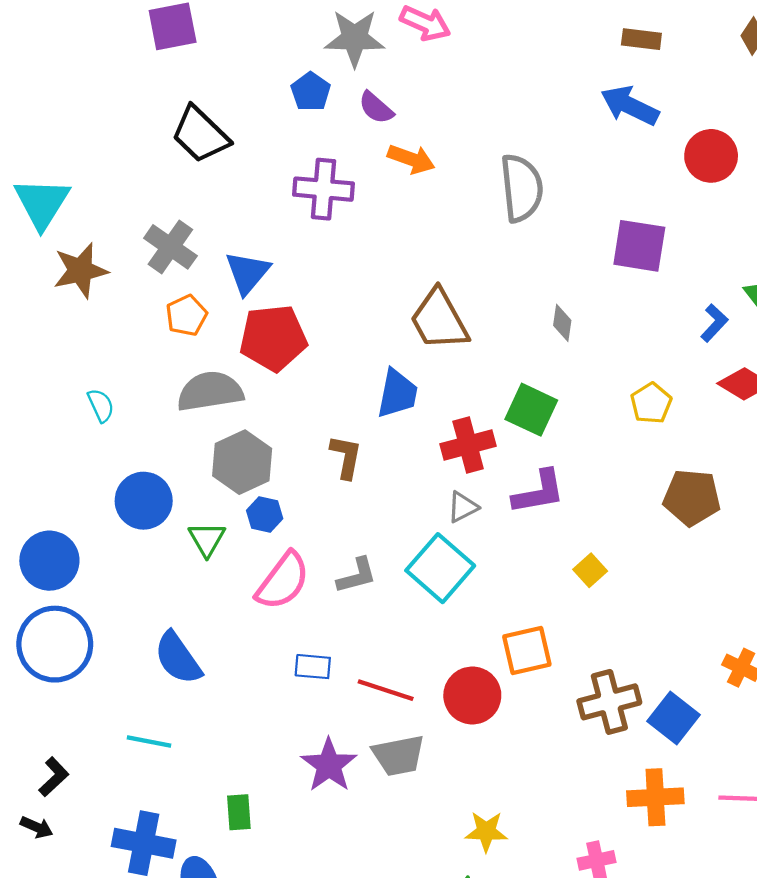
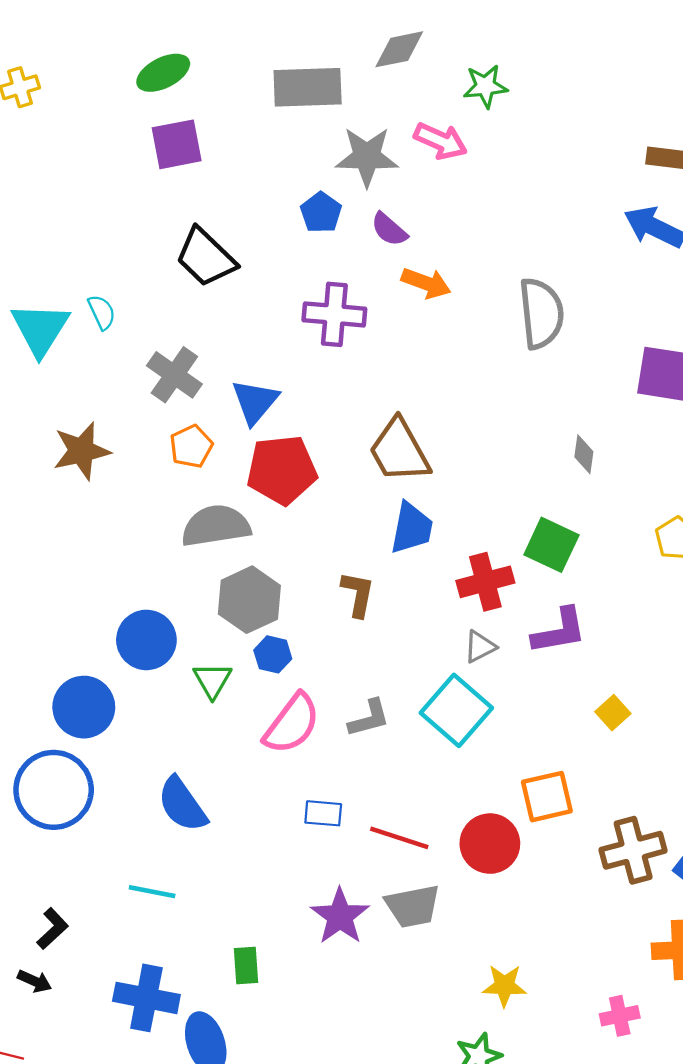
brown star: (80, 270) -> (82, 451), moved
brown trapezoid: (439, 320) -> (399, 451), moved
cyan semicircle: (101, 405) -> (102, 312), moved
blue circle: (49, 561) -> (84, 707), moved

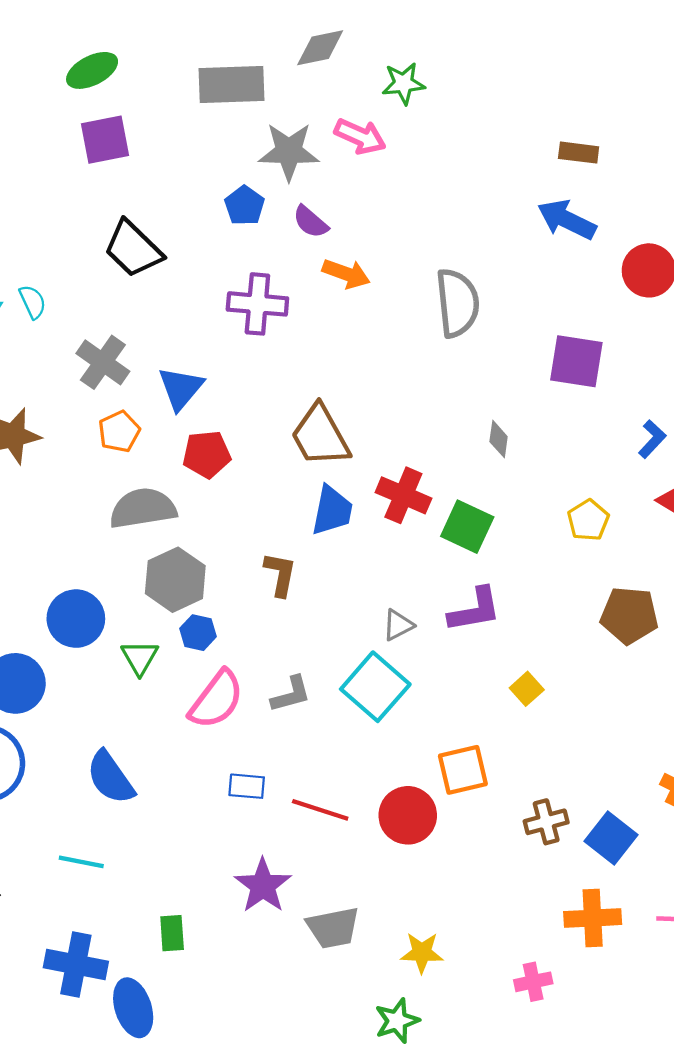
red pentagon: (282, 470) -> (207, 454), size x0.7
red cross: (485, 582) -> (403, 495), moved, turned 38
brown cross: (633, 850) -> (546, 822), size x0.7
gray trapezoid: (413, 906) -> (333, 928), moved

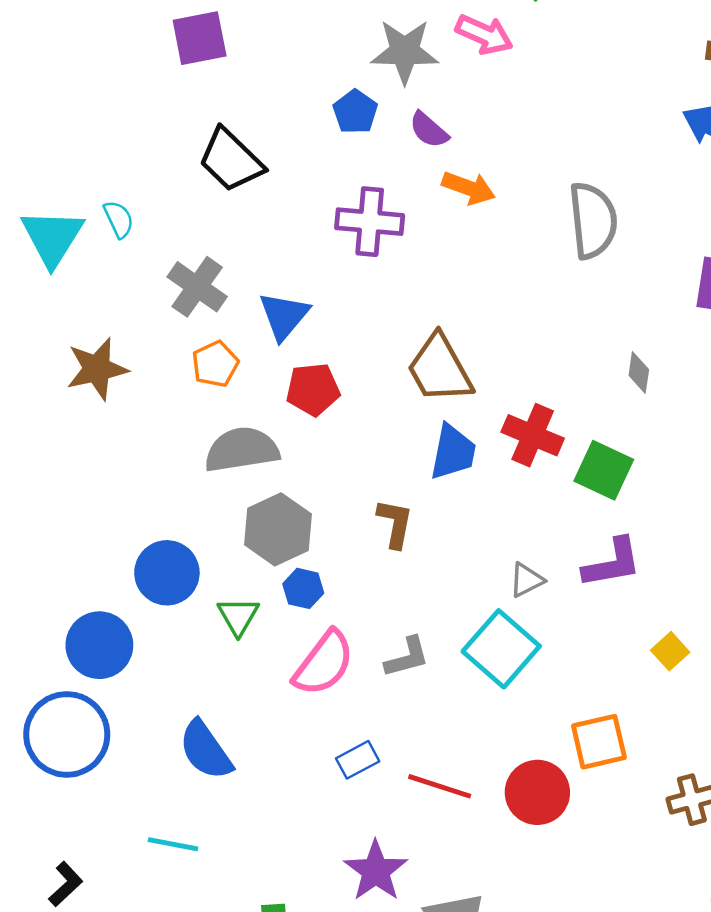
blue rectangle: (247, 786) -> (358, 760), turned -33

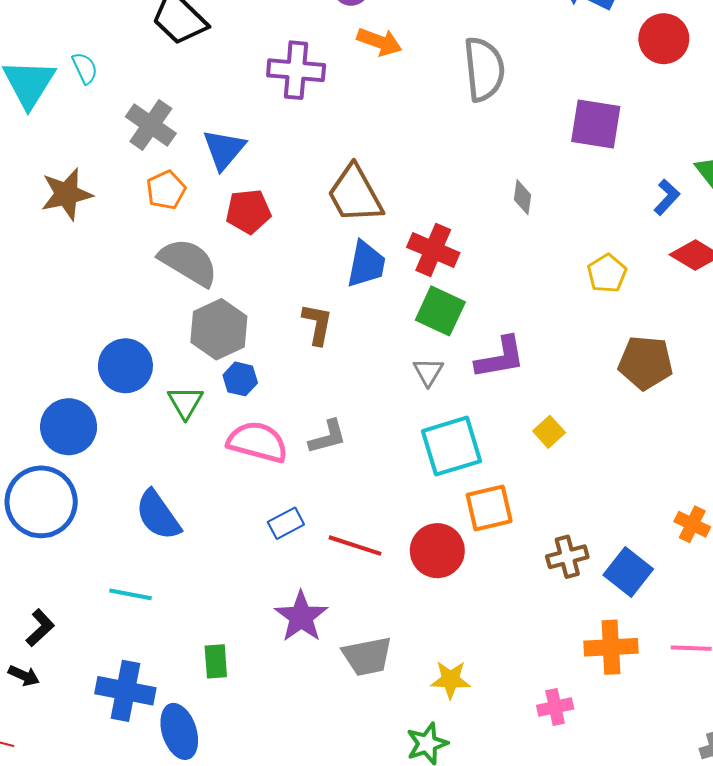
gray semicircle: (242, 450) -> (188, 262), turned 40
green square: (604, 470) -> (440, 311), moved
gray triangle: (527, 580) -> (428, 372), turned -32
cyan square: (501, 649) -> (451, 446), moved, turned 32
pink semicircle: (324, 663) -> (257, 442), turned -112

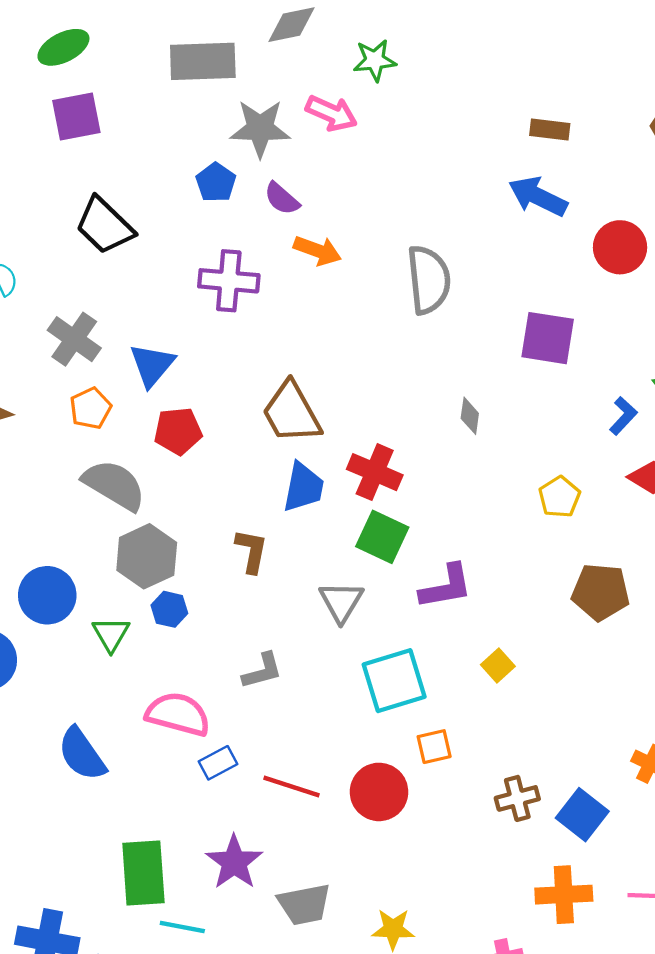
gray triangle: (428, 372) -> (341, 602), moved, size x1.4
pink semicircle: (257, 442) -> (178, 714), moved
orange square: (489, 508) -> (434, 747), size x0.7
cyan line: (131, 594) -> (182, 927), moved
green rectangle: (216, 661) -> (143, 873), moved, size x1.8

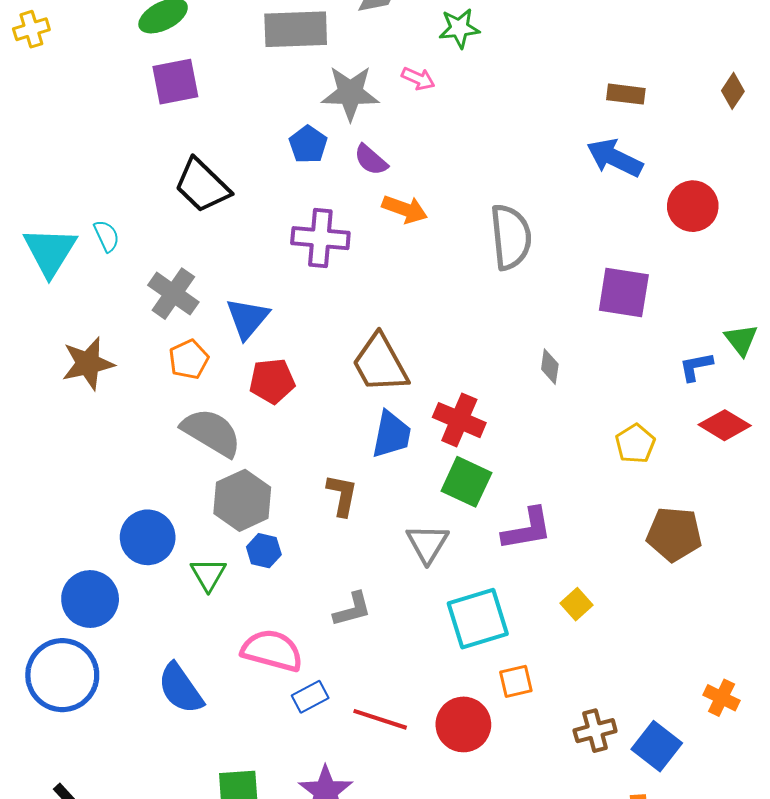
pink arrow: (331, 113) -> (418, 79), size x0.7
blue L-shape: (623, 416) -> (696, 367), turned -144

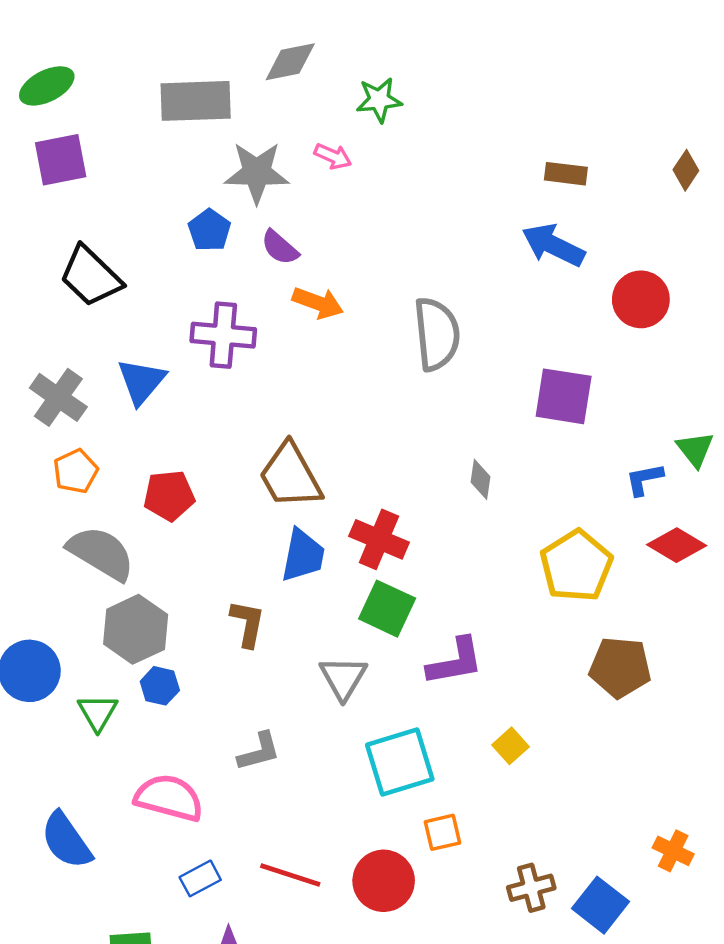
blue triangle: (247, 318) -> (141, 381), moved
yellow pentagon: (635, 444) -> (576, 566), size x1.6
blue rectangle: (310, 697) -> (200, 878), moved

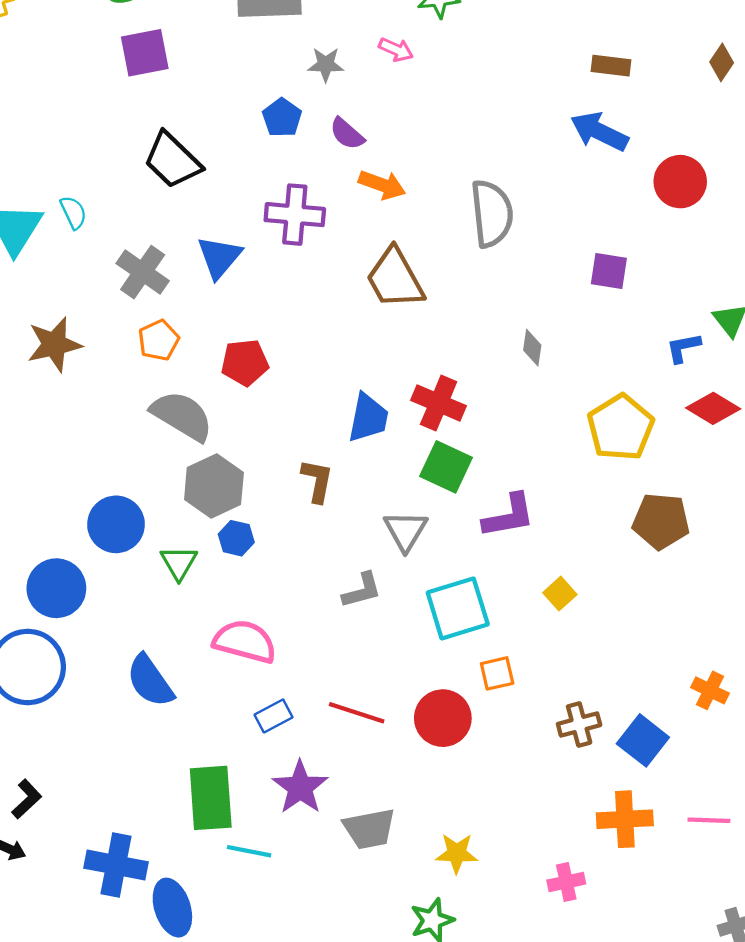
gray star: (257, 172) -> (326, 64), size x0.6
purple square: (564, 396) -> (609, 271), size x0.7
brown trapezoid: (290, 476) -> (395, 278), moved
gray L-shape: (259, 752) -> (362, 590), moved

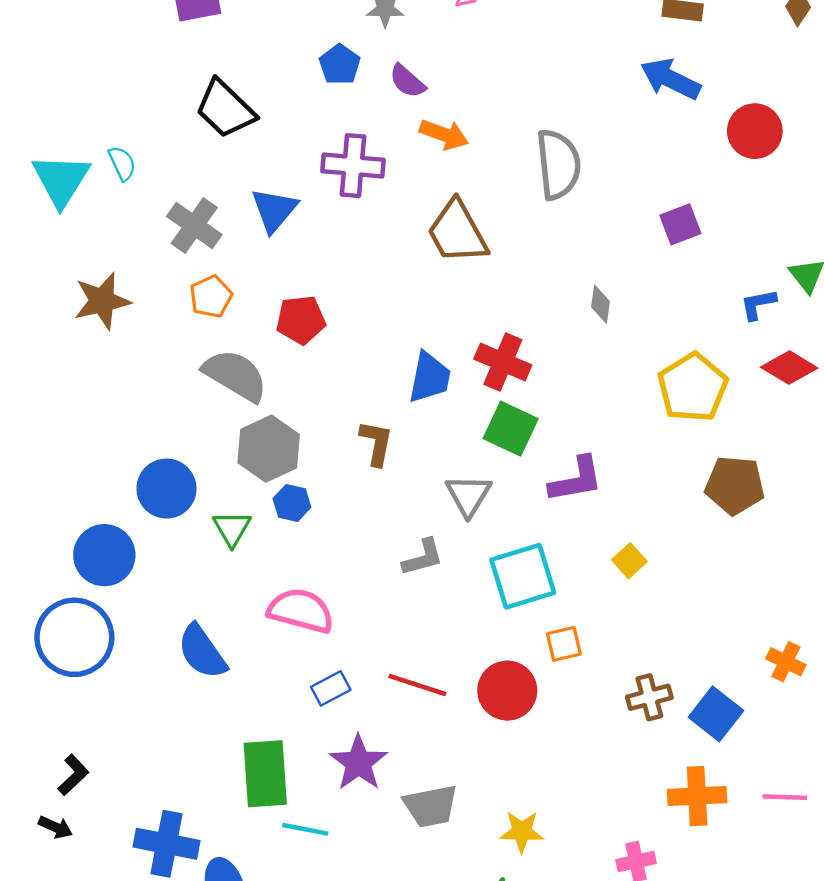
purple square: (609, 271) -> (680, 224), turned -30

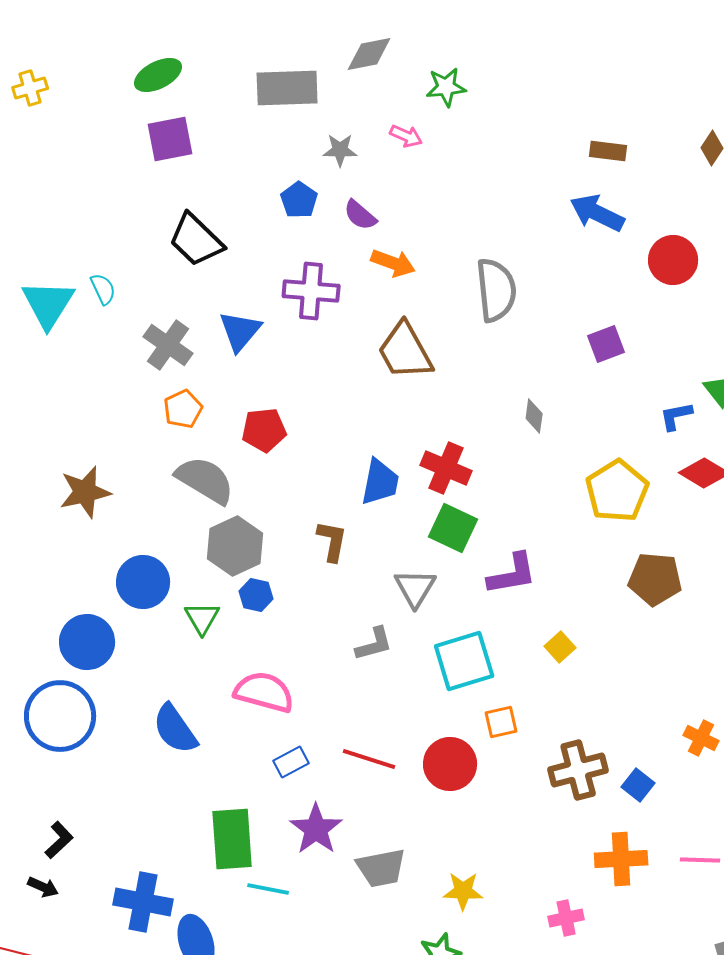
brown star: (102, 301) -> (85, 492), moved
brown cross: (649, 697) -> (578, 770), size x1.4
blue square: (716, 714) -> (638, 785), size x0.7

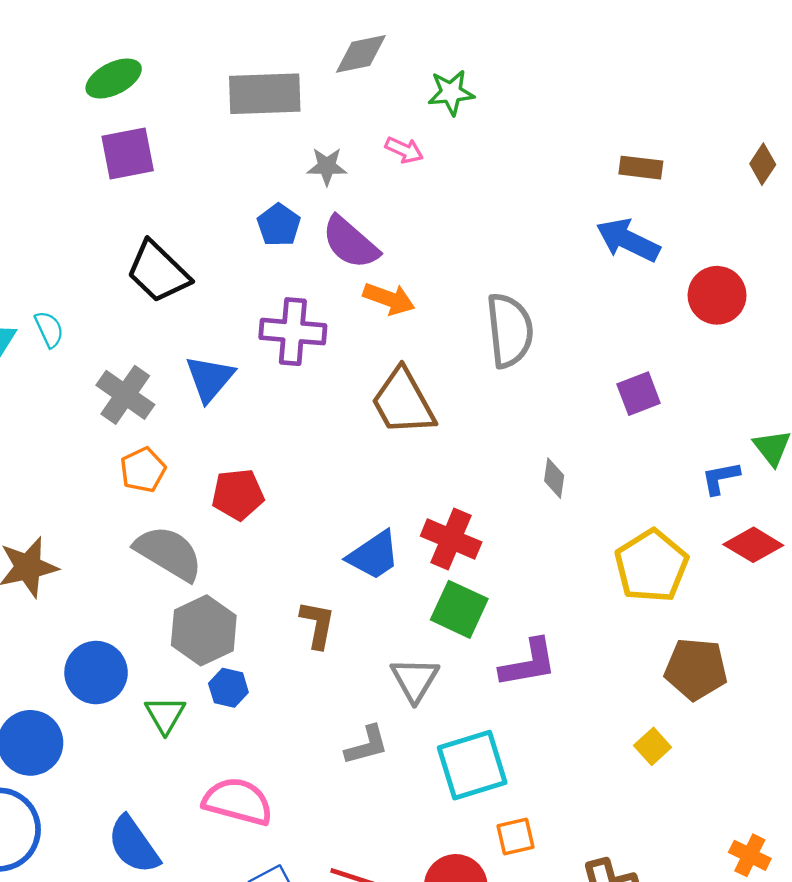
purple semicircle: (360, 215) -> (350, 243), size x1.5
blue trapezoid: (380, 482) -> (374, 555), turned 45
yellow square: (560, 647) -> (653, 746), moved

